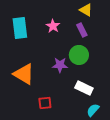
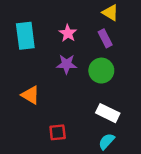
purple star: (60, 65) -> (67, 64), moved
orange triangle: (24, 74) -> (30, 95), size x0.7
cyan semicircle: (93, 110) -> (106, 141), moved

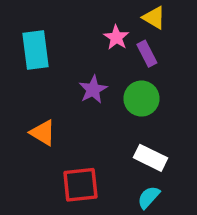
pink star: (68, 33) -> (116, 37), moved
purple star: (67, 64) -> (93, 90), turned -30
red square: (58, 132) -> (80, 185), size x1.5

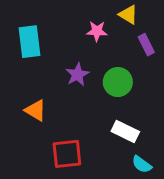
pink star: (116, 37) -> (97, 31), turned -30
purple rectangle: (147, 54) -> (146, 45), moved
cyan semicircle: (149, 197) -> (142, 164), moved, turned -96

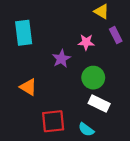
pink star: (97, 31) -> (86, 42), moved
green circle: (118, 82) -> (93, 78), moved
cyan semicircle: (142, 164) -> (86, 130), moved

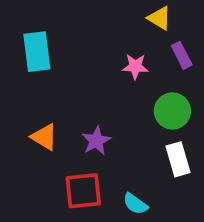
purple star: (61, 59) -> (96, 141), moved
green circle: (93, 78) -> (172, 111), moved
white rectangle: (99, 104) -> (178, 159), moved, turned 48

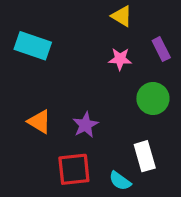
yellow triangle: (159, 18) -> (122, 16), moved
cyan rectangle: (37, 52) -> (33, 46), turned -64
white rectangle: (178, 159) -> (145, 156), moved

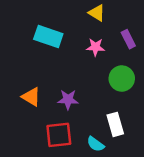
cyan rectangle: (33, 46) -> (48, 37), moved
purple star: (85, 125) -> (68, 99), turned 30

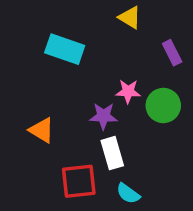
pink star: (96, 47) -> (128, 91), moved
purple star: (68, 99) -> (103, 116), moved
white rectangle: (115, 124) -> (112, 153), moved

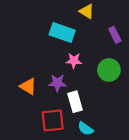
cyan rectangle: (65, 49) -> (62, 32), moved
pink star: (128, 91) -> (74, 61), moved
purple star: (103, 116) -> (57, 83), moved

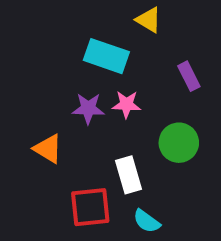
purple rectangle: (115, 35) -> (189, 76), moved
green circle: (109, 70) -> (179, 143), moved
purple star: (57, 83) -> (88, 108), moved

